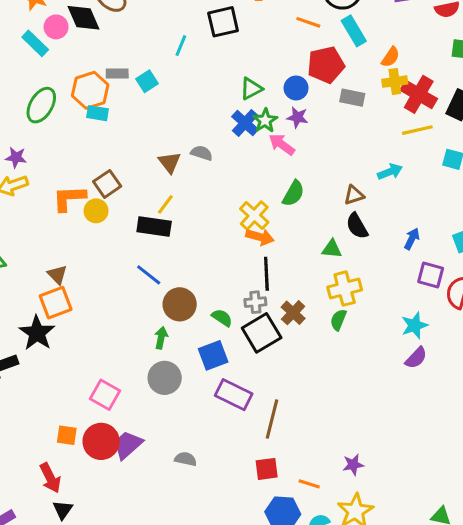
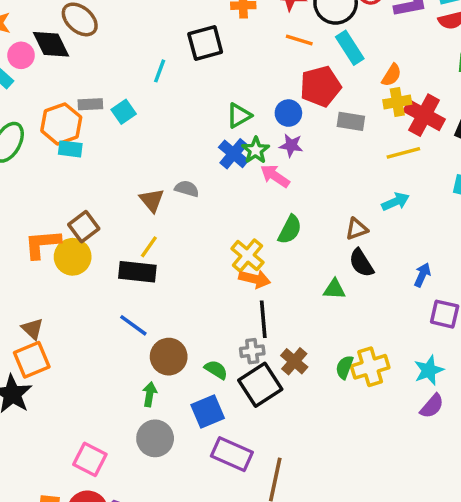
yellow line: (417, 130) -> (403, 153), moved
yellow circle: (96, 211) -> (73, 257), size x1.4
yellow cross: (345, 289) -> (370, 367), moved

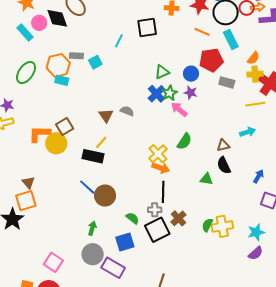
brown circle: (169, 357) -> (105, 196), moved
purple rectangle: (232, 454) -> (113, 268), moved

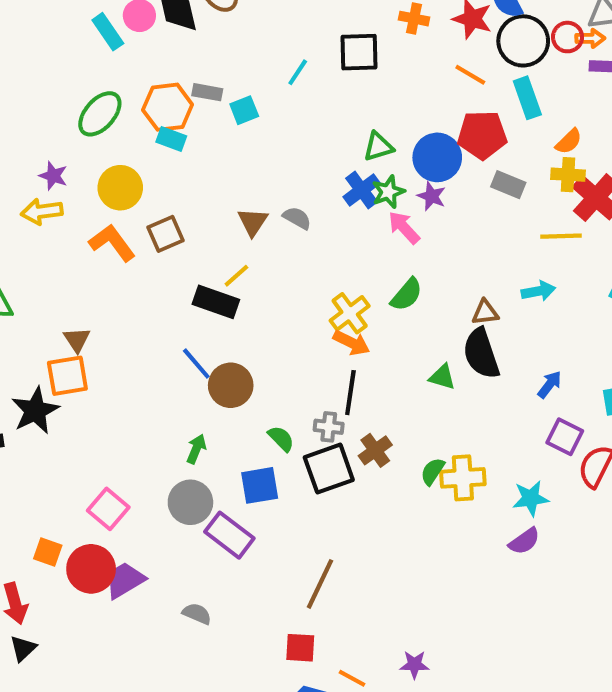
blue circle: (191, 74) -> (437, 157), size x1.5
orange L-shape: (39, 134) -> (112, 243), turned 45
yellow circle: (56, 143) -> (120, 188), moved
black semicircle: (224, 165) -> (481, 354), size x1.4

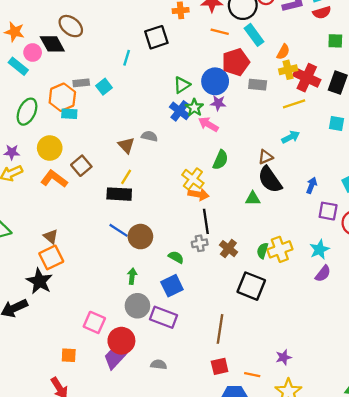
black square: (329, 469) -> (251, 286), moved, turned -32
red circle: (91, 569) -> (121, 341), moved

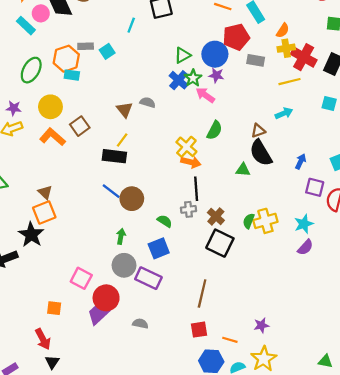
black square: (251, 286) -> (220, 243), moved

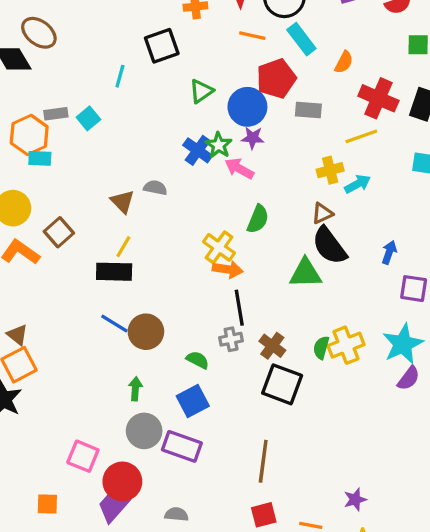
yellow cross: (286, 48) -> (330, 170), moved
green triangle: (182, 55) -> (201, 91), moved
green triangle: (243, 170) -> (305, 273), size x1.5
cyan star: (304, 224) -> (403, 344), size x1.4

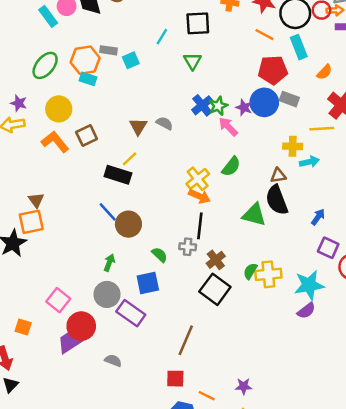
green triangle: (201, 91) -> (192, 61), moved, turned -42
blue circle: (247, 107) -> (264, 102), moved

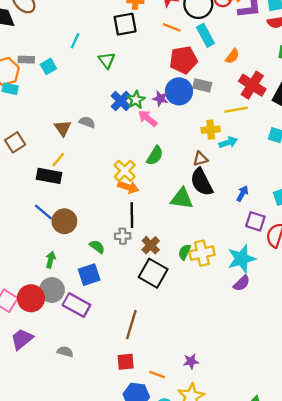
black square: (198, 23) -> (125, 24), moved
red circle: (81, 326) -> (31, 298), moved

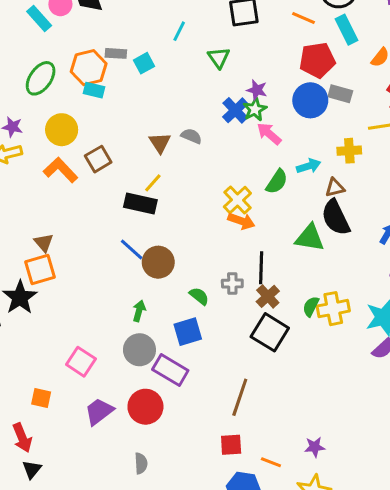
purple star: (160, 98) -> (257, 90), moved
cyan arrow: (228, 142) -> (309, 166), moved
black line: (132, 215) -> (261, 268), moved
red circle: (31, 298) -> (145, 407), moved
gray semicircle: (65, 352) -> (141, 463), moved, turned 70

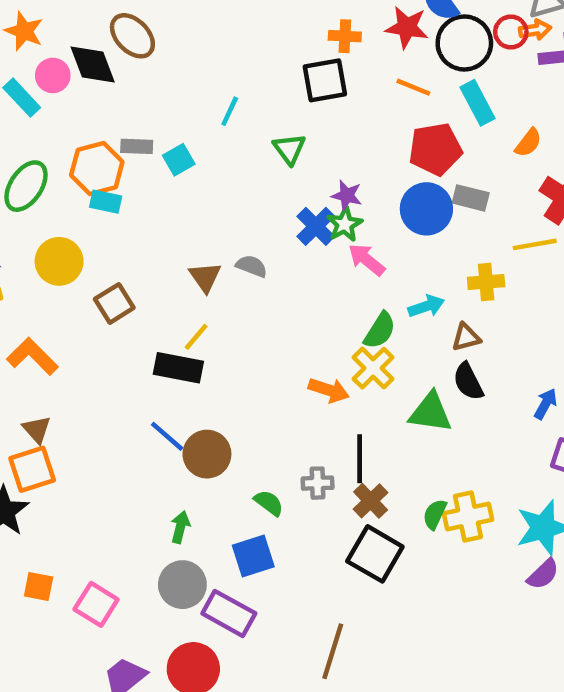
orange L-shape: (61, 170) -> (32, 356), moved
yellow cross: (237, 200) -> (373, 368), moved
black semicircle: (336, 218) -> (468, 382), size x0.7
orange square: (41, 398) -> (39, 587), moved

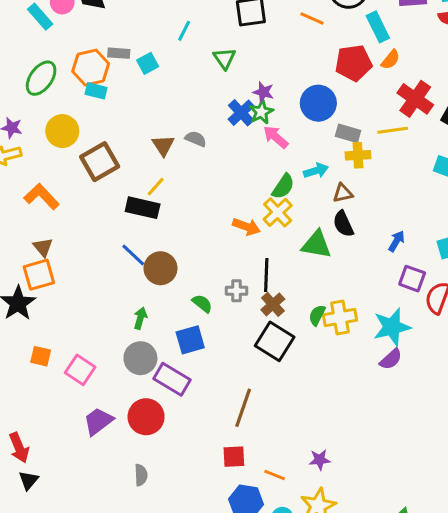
cyan rectangle: (478, 103) -> (378, 27), moved
red pentagon: (435, 149) -> (354, 63), moved
gray rectangle: (471, 198) -> (348, 133), moved
brown square: (114, 303) -> (100, 162), size x1.4

